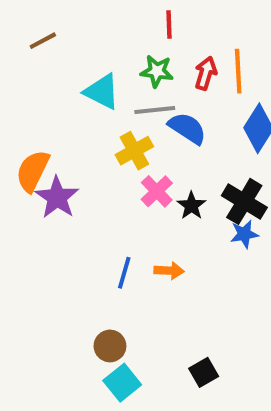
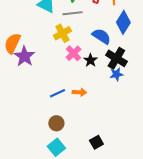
blue semicircle: (187, 128) -> (101, 36), moved
blue line: (124, 273) -> (57, 93), turned 49
brown circle: (110, 346) -> (56, 123), moved

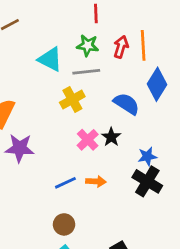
pink cross: (73, 53) -> (88, 140), moved
purple star: (24, 56) -> (20, 148), moved, turned -30
black cross: (116, 58) -> (147, 181), moved

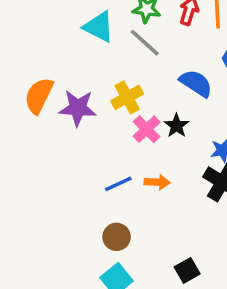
gray line: (86, 72) -> (145, 43), turned 48
yellow cross: (72, 100) -> (127, 97), moved
purple star: (20, 148) -> (78, 108), moved

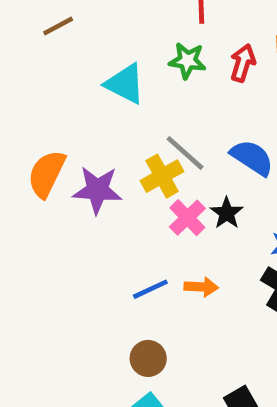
gray line: (145, 43) -> (185, 153), moved

